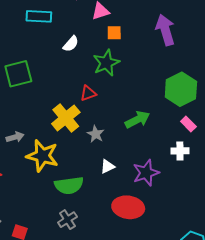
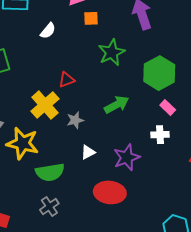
green star: (106, 63) -> (112, 52), moved
gray star: (96, 134) -> (75, 120), turned 30

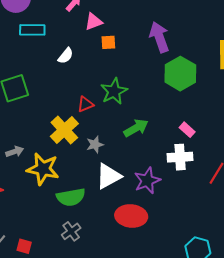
green star: (112, 52) -> (114, 91), moved
green hexagon: (159, 73) -> (180, 74), moved
white cross: (160, 135) -> (180, 157), size x1.4
white triangle: (88, 152) -> (108, 176), size x1.8

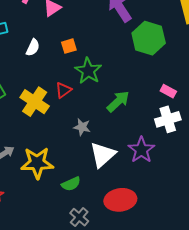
orange square: (108, 42) -> (69, 46), moved
yellow cross: (64, 130) -> (35, 102), moved
gray star: (95, 145) -> (82, 127), turned -30
green semicircle: (71, 197) -> (71, 184), size x0.7
red ellipse: (131, 216) -> (120, 200), moved

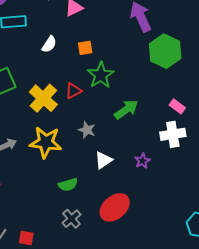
purple star: (141, 150) -> (142, 161), size x0.6
white triangle: (103, 155) -> (103, 160), size x0.7
yellow star: (37, 163) -> (46, 142), moved
red ellipse: (120, 200) -> (115, 207), turned -40

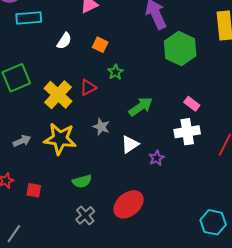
orange square: (85, 48) -> (100, 45), turned 35
green star: (101, 75) -> (115, 72), size x0.6
white triangle: (103, 160) -> (130, 144), moved
red square: (26, 238) -> (34, 190), moved

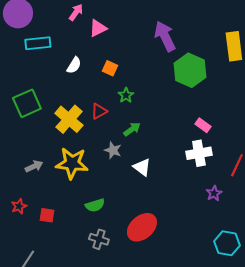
green arrow: (141, 107) -> (132, 129), moved, size x0.7
white triangle: (130, 144) -> (142, 167), turned -48
purple star: (157, 158) -> (214, 193), moved
gray cross: (85, 215) -> (99, 239), turned -30

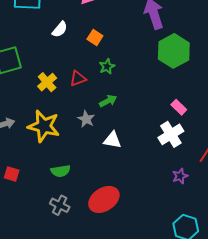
yellow cross: (69, 119) -> (47, 82), size x0.7
white cross: (199, 153) -> (171, 134), turned -30
white triangle: (142, 167) -> (112, 140), turned -36

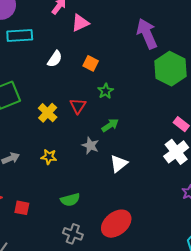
red triangle: (78, 78) -> (78, 106), turned -30
yellow star: (44, 126) -> (49, 157), size x0.5
white triangle: (112, 140) -> (119, 164), turned -42

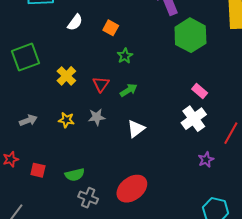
red triangle: (78, 106) -> (101, 84), moved
gray star: (90, 145) -> (97, 117), moved, turned -30
green semicircle: (70, 200) -> (75, 175), moved

